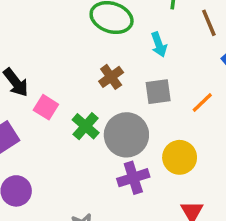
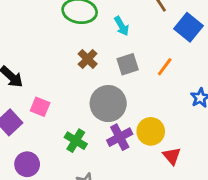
pink square: (46, 107) -> (40, 107), moved
green cross: (86, 126) -> (76, 141), moved
yellow circle: (180, 157) -> (151, 131), moved

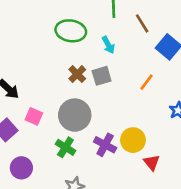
gray square: (128, 64) -> (102, 76), moved
gray circle: (108, 104) -> (75, 115), moved
purple cross: (120, 137) -> (105, 145), turned -35

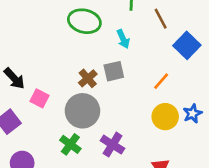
brown cross: (77, 74) -> (88, 78), moved
pink square: (34, 116) -> (39, 98), moved
yellow circle: (133, 140) -> (165, 117), moved

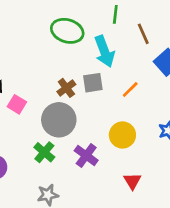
cyan arrow: (123, 39) -> (104, 51), size x1.6
orange line: (161, 81) -> (130, 90), moved
yellow circle: (165, 117) -> (122, 135), moved

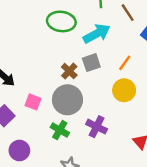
cyan arrow: (104, 51) -> (97, 34), turned -88
pink square: (17, 104) -> (33, 102), moved
yellow circle: (122, 135) -> (124, 90), moved

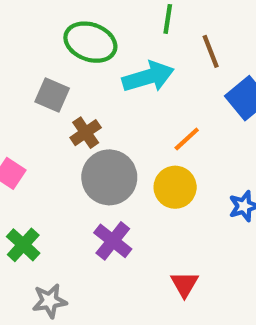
gray square: (91, 63) -> (52, 95), moved, turned 30
gray circle: (67, 100) -> (109, 177), moved
green cross: (60, 130) -> (23, 245), moved

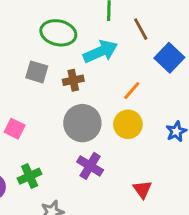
brown cross: (86, 133) -> (73, 80), moved, turned 30
green cross: (23, 245) -> (30, 176), turned 30

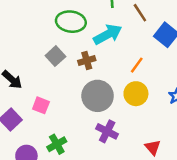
gray square: (37, 72) -> (55, 56), turned 36

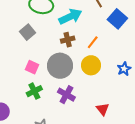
brown cross: (87, 60) -> (68, 40), moved
pink square: (41, 105) -> (32, 67), moved
green cross: (57, 144) -> (34, 91), moved

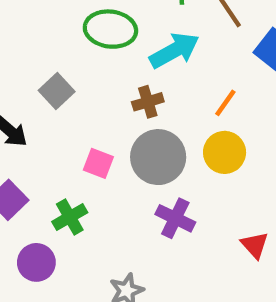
gray square: (28, 32) -> (57, 91), moved
brown cross: (68, 40) -> (148, 102), moved
green cross: (34, 91) -> (70, 217), moved

